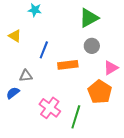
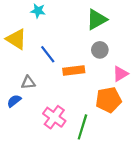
yellow triangle: (15, 36) -> (16, 39), size x1.5
blue line: (44, 50) -> (48, 54), turned -60
orange pentagon: (100, 92) -> (109, 100), turned 30

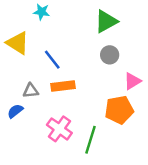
orange rectangle: (74, 71) -> (63, 86), moved

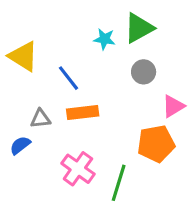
cyan star: (41, 12) -> (104, 39), moved

